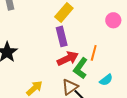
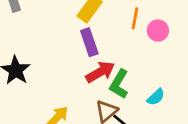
pink circle: (113, 20) -> (158, 31), moved
orange line: (94, 53) -> (135, 18), moved

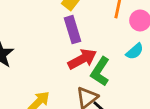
cyan semicircle: (156, 97) -> (135, 51), moved

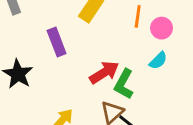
purple rectangle: (73, 30) -> (57, 42), moved

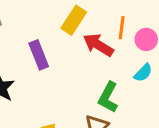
red arrow: (104, 72) -> (98, 45), moved, turned -116

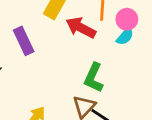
cyan semicircle: (143, 73) -> (125, 36), moved

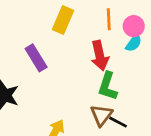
red arrow: (81, 28) -> (100, 56), moved, turned -124

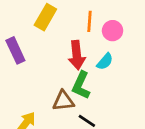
cyan semicircle: (134, 43) -> (105, 62), moved
brown triangle: (101, 115) -> (63, 101), moved, turned 40

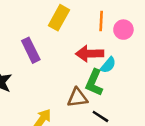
red arrow: (77, 55) -> (90, 54), turned 96
cyan semicircle: (105, 62) -> (108, 65), moved

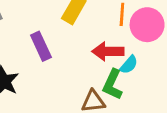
pink circle: (123, 30) -> (147, 25), size x1.5

